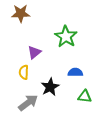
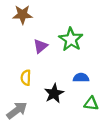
purple triangle: (34, 52) -> (40, 46), moved
gray arrow: (28, 103) -> (17, 110), moved

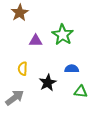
brown star: (22, 15) -> (20, 13), turned -30
purple triangle: (40, 46) -> (36, 41), turned 40

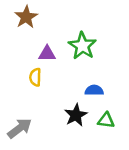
yellow semicircle: (23, 69) -> (35, 77), moved
black star: (48, 83) -> (76, 115), moved

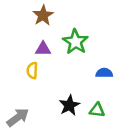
brown star: (26, 17) -> (43, 15), moved
blue semicircle: (94, 90) -> (104, 73), moved

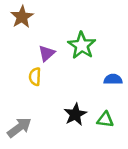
brown star: (43, 15) -> (22, 17), moved
purple triangle: (43, 49) -> (47, 53), turned -42

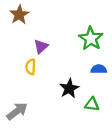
green star: (82, 45) -> (91, 39), moved
black star: (75, 114) -> (69, 88), moved

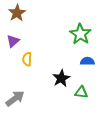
purple triangle: (41, 46) -> (13, 41), moved

